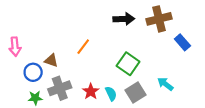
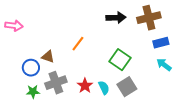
blue rectangle: (182, 42) -> (161, 43), moved, turned -63
pink arrow: (15, 47) -> (14, 26), moved, turned -78
cyan arrow: (165, 84) -> (164, 65), moved

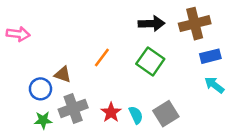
green square: (120, 60) -> (150, 61), moved

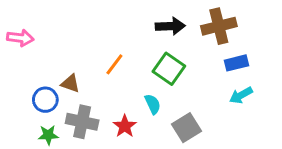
cyan arrow: (214, 85) -> (241, 95), turned -66
gray cross: (73, 108) -> (82, 122), turned 32
cyan semicircle: (136, 115) -> (153, 104), moved

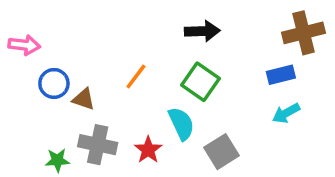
brown cross: (219, 26) -> (304, 33), moved
blue circle: (45, 100) -> (54, 83), moved
cyan semicircle: (153, 104) -> (181, 124), size x1.4

